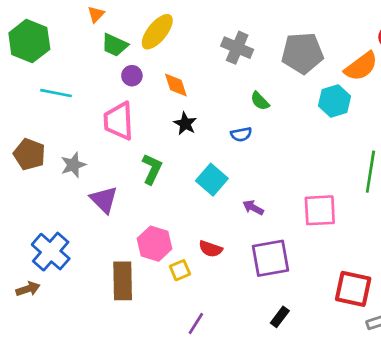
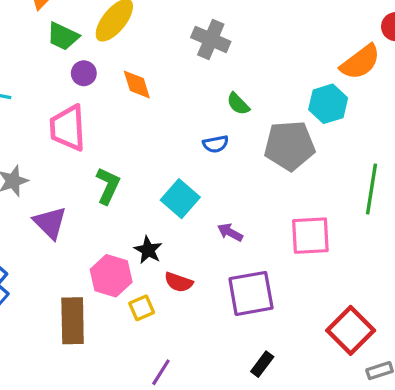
gray pentagon: (302, 53) -> (290, 146), moved
black star: (185, 124) -> (148, 250), moved
red square: (353, 289) -> (351, 330), turned 33

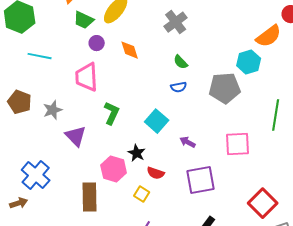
gray cross: (211, 39) -> (176, 22), turned 30
green semicircle: (238, 104) -> (181, 62), moved
yellow square: (142, 308) -> (142, 194), moved, turned -35

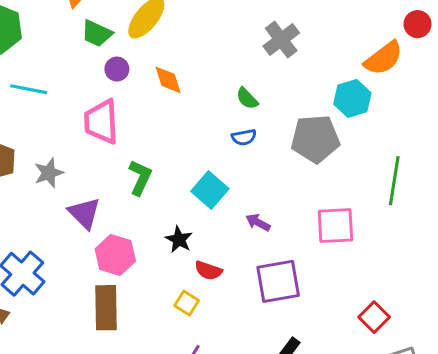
gray cross: (176, 22) -> (281, 40), moved
pink hexagon: (114, 169) -> (115, 255), moved
red square: (263, 203) -> (374, 317), size x0.7

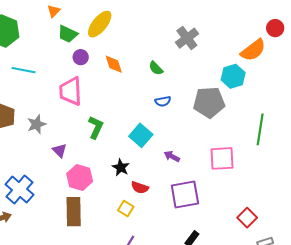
green semicircle: (247, 98) -> (156, 68), moved
purple triangle: (84, 213) -> (60, 150), size x0.7

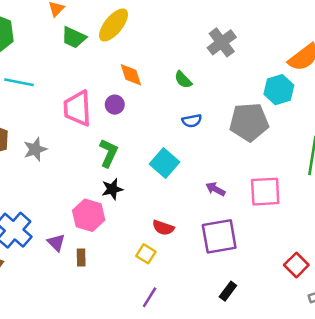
purple circle: (81, 57) -> (115, 105), moved
purple triangle: (60, 150) -> (56, 243), moved
purple arrow: (172, 156) -> (215, 189), moved
black star: (121, 167) -> (112, 189), moved, turned 30
brown rectangle: (74, 212) -> (81, 257), size x0.5

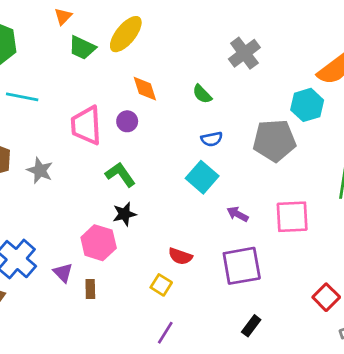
gray star: (35, 149) -> (40, 170), turned -30
green L-shape: (109, 153) -> (120, 175), turned -60
cyan square: (164, 163) -> (202, 177), moved

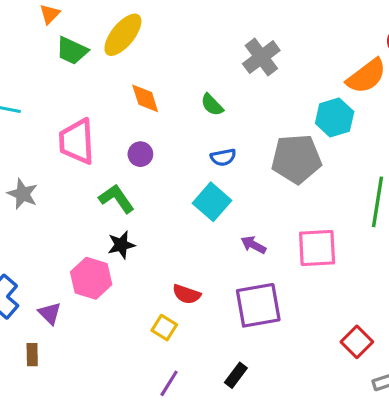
purple circle: (127, 121) -> (140, 154), moved
brown rectangle: (90, 289) -> (32, 355), moved
black rectangle: (251, 326) -> (236, 375), moved

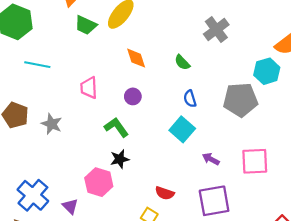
pink trapezoid: (77, 141) -> (89, 88), size x0.7
blue semicircle: (223, 157) -> (190, 99), turned 84

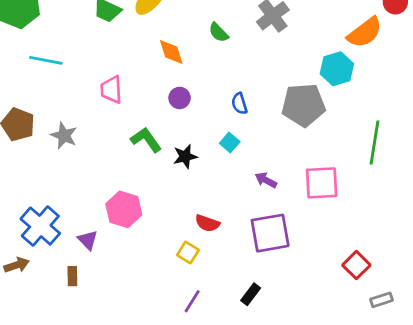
green semicircle: (182, 62) -> (219, 33), moved
purple circle: (133, 96) -> (180, 98), moved
cyan square: (182, 129) -> (230, 143), size x0.6
black star: (120, 159) -> (185, 156), moved

